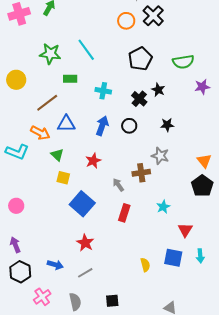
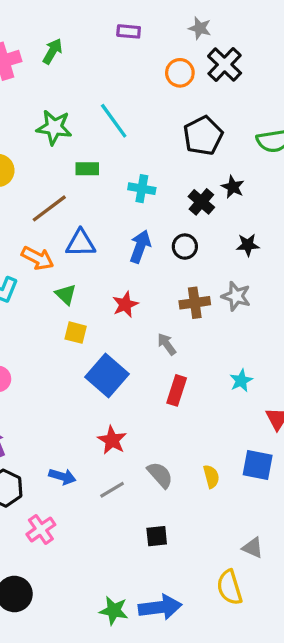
brown cross: (141, 173) -> (195, 303), moved
gray semicircle: (75, 302) -> (160, 475), moved, turned -30

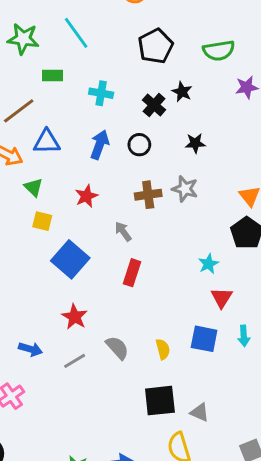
cyan star: (241, 381) -> (208, 264), moved
black square: (157, 536) -> (160, 401), moved, size x1.6

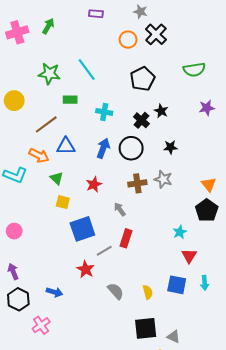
green semicircle: (219, 51) -> (194, 70), moved
black circle: (139, 145) -> (131, 148), size x1.5
blue square: (70, 259) -> (82, 229), turned 30
gray line: (75, 361) -> (104, 251), moved

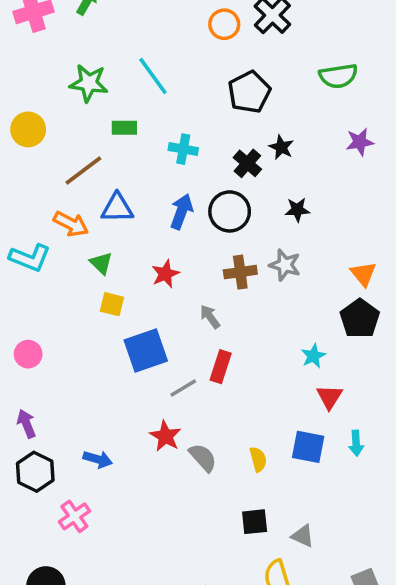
red star: (86, 269) -> (165, 436), moved
black square: (146, 328) -> (255, 522), size x0.7

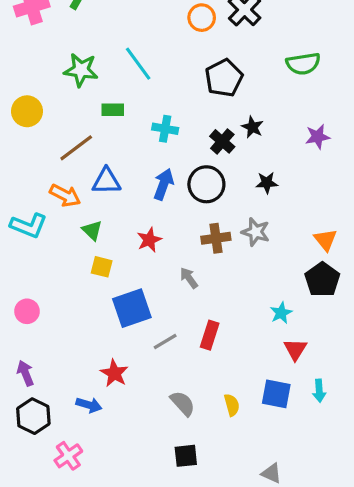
purple star: (360, 142) -> (318, 137), moved
red rectangle: (221, 367) -> (210, 335), moved
red star: (165, 436) -> (114, 373), moved
black square: (255, 522) -> (186, 456), moved

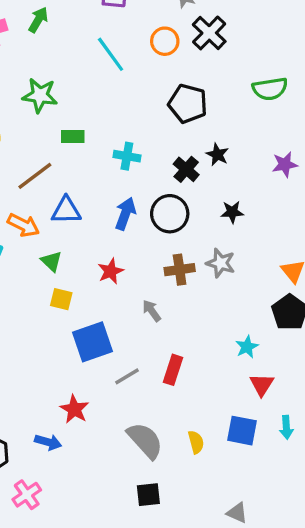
cyan line: (138, 64) -> (111, 54), moved
black pentagon: (224, 78) -> (188, 104), turned -30
gray semicircle: (183, 403) -> (145, 440), size x1.4

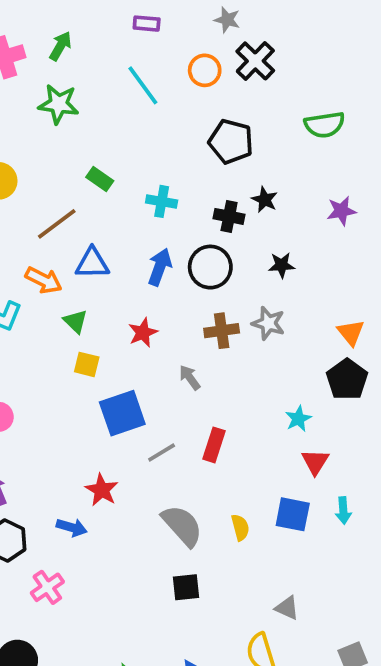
green star: (40, 95) -> (59, 104), moved
green rectangle: (73, 136) -> (100, 179), turned 35
black cross: (186, 169) -> (229, 216), turned -30

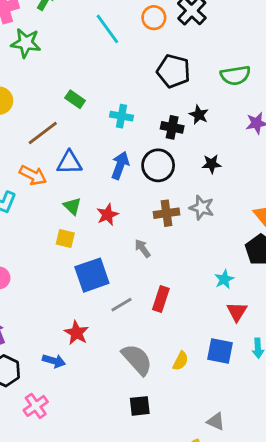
green star: (59, 104) -> (26, 43), moved
green semicircle: (325, 125) -> (235, 75), moved
green triangle: (75, 321) -> (72, 206), moved
yellow semicircle: (240, 527) -> (181, 361), turned 42

